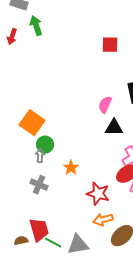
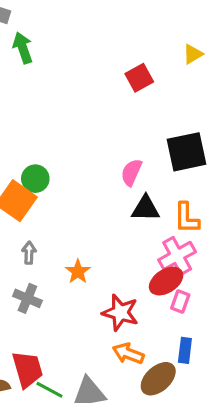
red square: (110, 45) -> (139, 78), turned -30
green circle: (45, 145) -> (35, 179), moved
orange arrow: (103, 220) -> (128, 354), turned 36

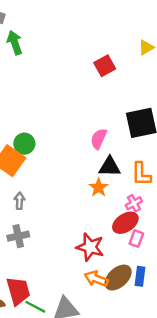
pink cross: (177, 256) -> (134, 203), size x0.6
orange star: (78, 272) -> (99, 187), moved
gray cross: (27, 298) -> (18, 236), turned -35
brown ellipse: (158, 379) -> (118, 278), moved

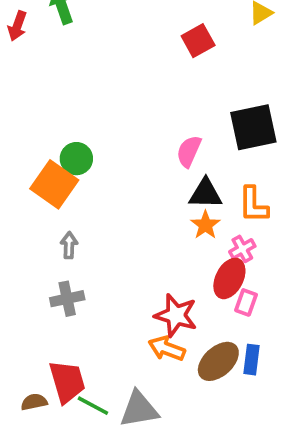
orange star: (99, 187) -> (205, 225), moved
red ellipse: (125, 223) -> (229, 278), turned -30
orange arrow: (96, 279) -> (167, 348), moved

